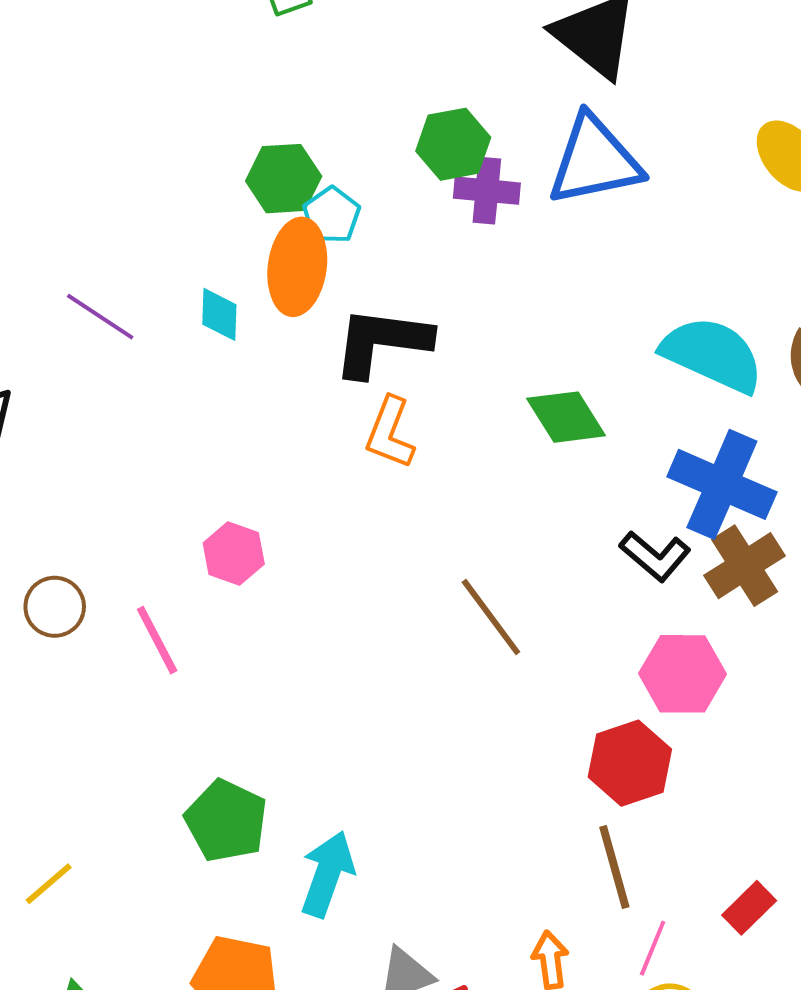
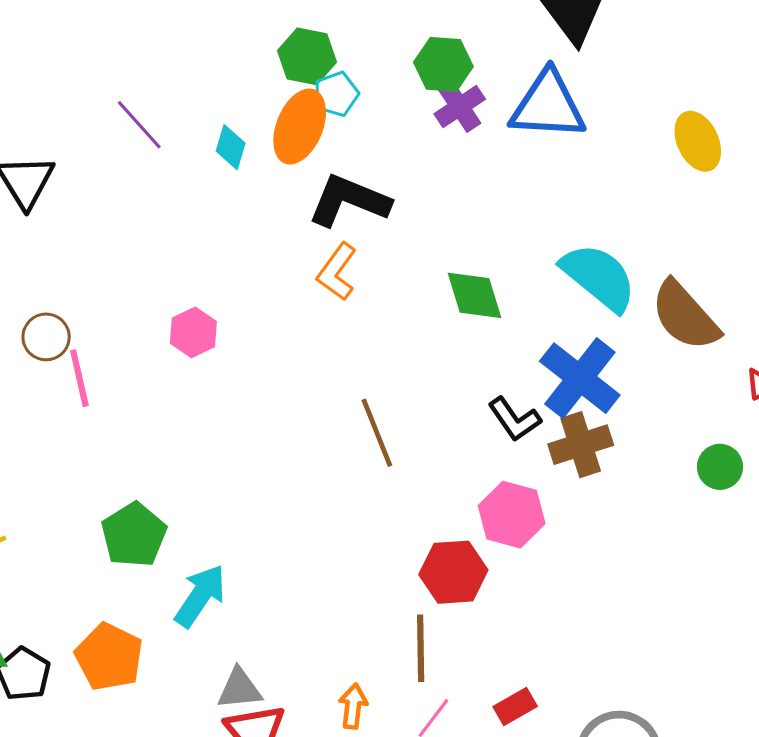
purple cross: (487, 191) -> (460, 107), turned 36
pink line: (157, 640) -> (79, 378), moved

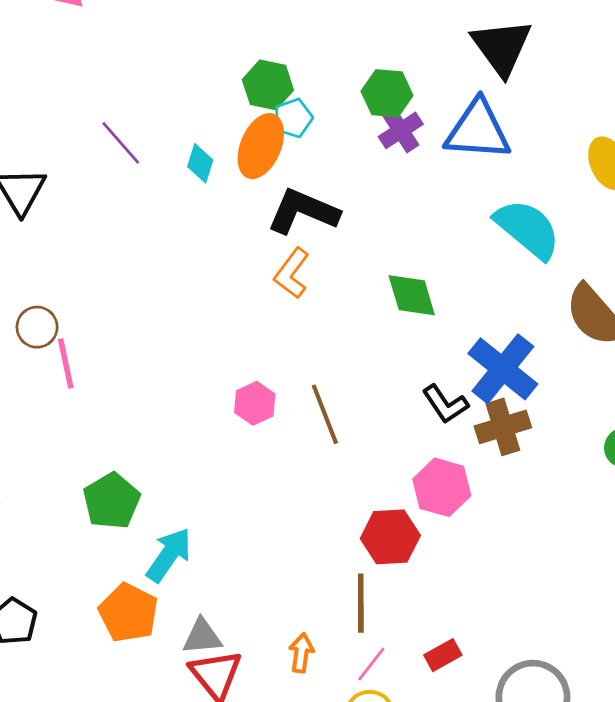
cyan semicircle: (599, 277) -> (528, 229), moved
pink hexagon: (193, 332) -> (255, 403), moved
orange pentagon: (109, 657) -> (128, 613), moved

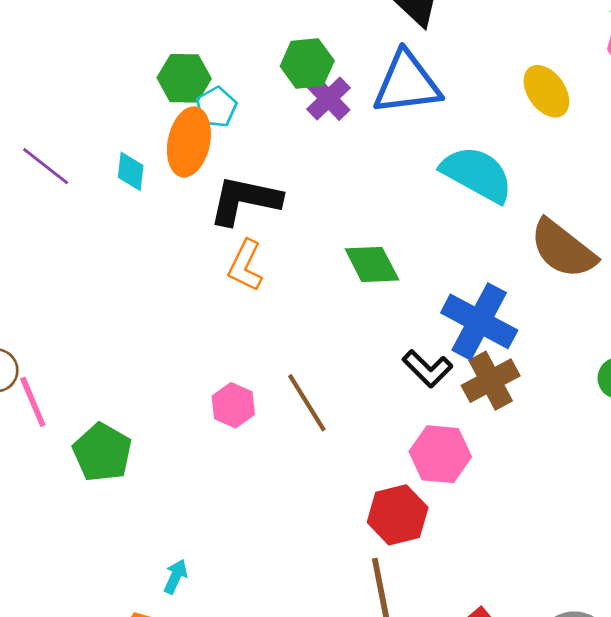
green pentagon: (112, 501) -> (102, 452), moved
cyan arrow: (169, 555) -> (176, 577), size x0.6

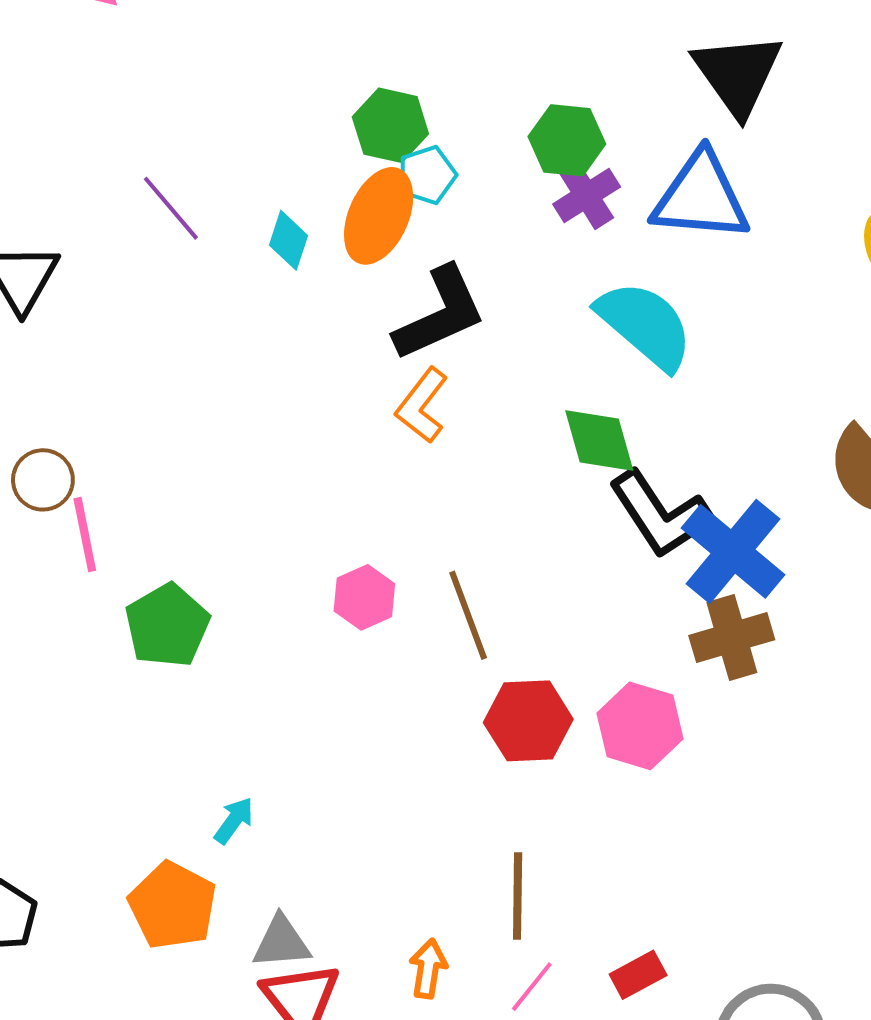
cyan semicircle: (477, 174) -> (645, 325), moved
black L-shape: (245, 200) -> (440, 314), turned 132
black L-shape: (427, 369) -> (660, 514), moved, size x1.5
red hexagon: (398, 515) -> (528, 721), moved

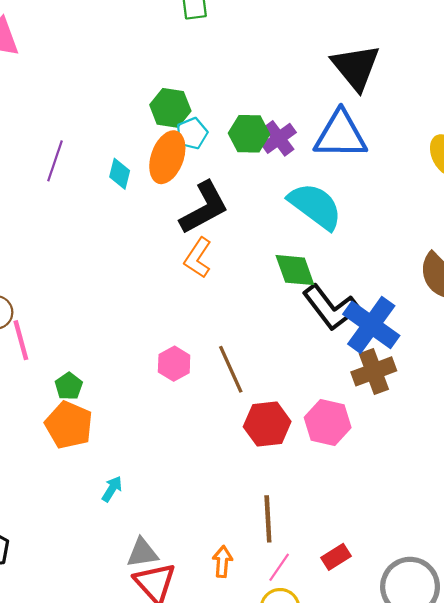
green hexagon: (567, 140) -> (249, 134), moved
purple line: (171, 208) -> (55, 161), turned 63
green pentagon: (167, 625) -> (69, 386), size x0.6
orange pentagon: (173, 905) -> (69, 425), moved

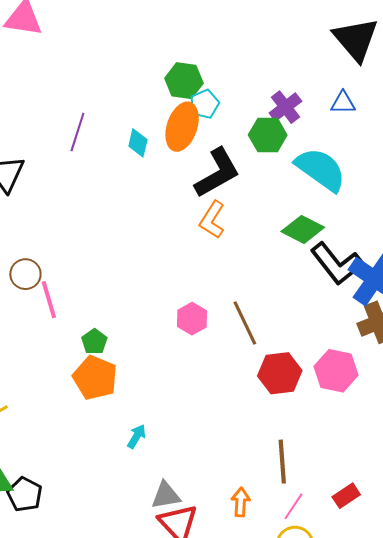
green hexagon: (249, 134) -> (268, 135), moved
blue triangle: (341, 135) -> (343, 103), size x0.5
green diamond: (295, 270) -> (303, 229), turned -42

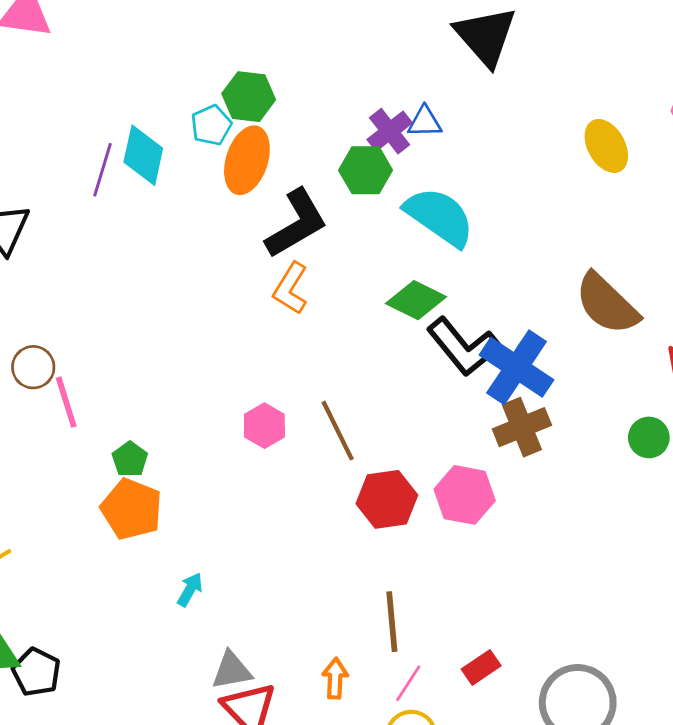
blue triangle: (343, 103) -> (425, 122), moved
cyan pentagon: (205, 104) -> (211, 125), moved
cyan diamond: (138, 143) -> (143, 155), moved, size x1.5

